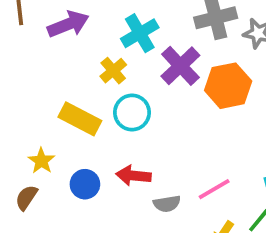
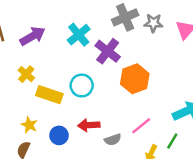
yellow cross: (113, 71) -> (26, 74), moved
orange hexagon: (228, 86) -> (135, 79), moved

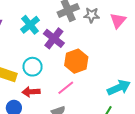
red arrow: (89, 125) -> (31, 92), moved
pink line: (141, 126) -> (66, 88), moved

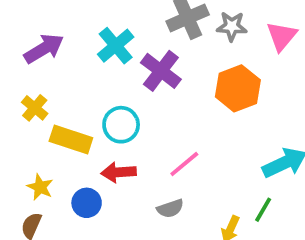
orange hexagon: (76, 61) -> (238, 88), moved

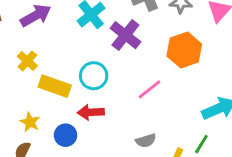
pink line: (184, 164) -> (150, 89), moved
gray semicircle: (170, 208) -> (146, 141), moved

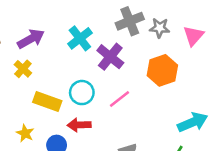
yellow cross: (27, 61) -> (23, 69), moved
pink line: (150, 89) -> (119, 99), moved

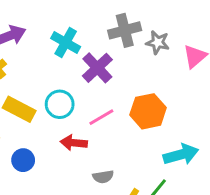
cyan cross: (80, 38) -> (66, 43), turned -30
orange hexagon: (162, 70) -> (148, 111), moved
red arrow: (79, 125) -> (74, 143), moved

